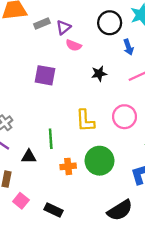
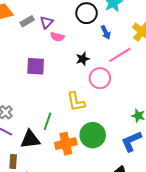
pink circle: (124, 117) -> (100, 78), moved
green line: (51, 139) -> (47, 121), turned 30
black triangle: (29, 157) -> (30, 139), size x1.5
orange cross: (68, 166) -> (66, 144), size x1.5

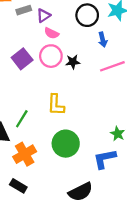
purple square: (36, 66) -> (22, 59), turned 36
pink circle: (100, 78) -> (51, 56), moved
orange cross: (66, 144) -> (25, 154), moved, turned -30

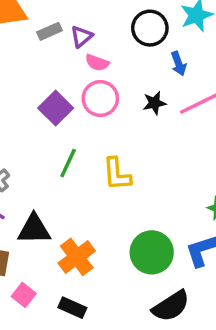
black star: (73, 62) -> (154, 103), moved
green line: (22, 119) -> (68, 163), moved
green circle: (66, 144) -> (152, 252), moved

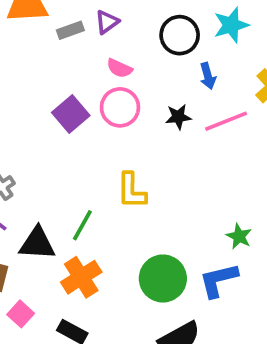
purple triangle: (81, 36) -> (107, 22), moved
green line: (68, 163) -> (82, 225), moved

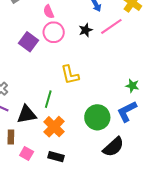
pink semicircle: (119, 68) -> (49, 12), turned 56

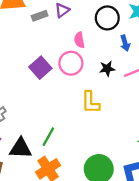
pink semicircle: (49, 12) -> (79, 40), moved
yellow L-shape: (70, 75) -> (90, 102), moved

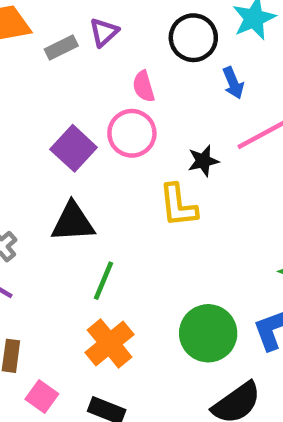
black star: (107, 69) -> (203, 161), moved
black triangle: (21, 148) -> (73, 222), moved

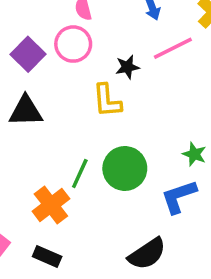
green line: (104, 281) -> (80, 173), moved
green circle: (208, 333) -> (125, 168), moved

